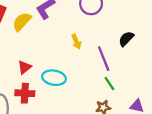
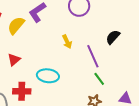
red triangle: (25, 67) -> (14, 60), moved

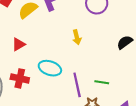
purple line: (93, 56) -> (77, 85), moved
green line: (99, 79) -> (102, 82), turned -56

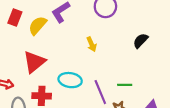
red triangle: (19, 44) -> (34, 62), size x1.6

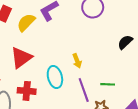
yellow arrow: (92, 44) -> (77, 61), moved
cyan ellipse: (70, 80) -> (55, 77), turned 65

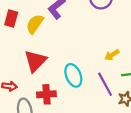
yellow arrow: (77, 61) -> (112, 55), moved, turned 88

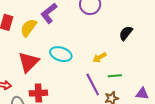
cyan ellipse: (73, 75) -> (61, 54), moved, turned -50

